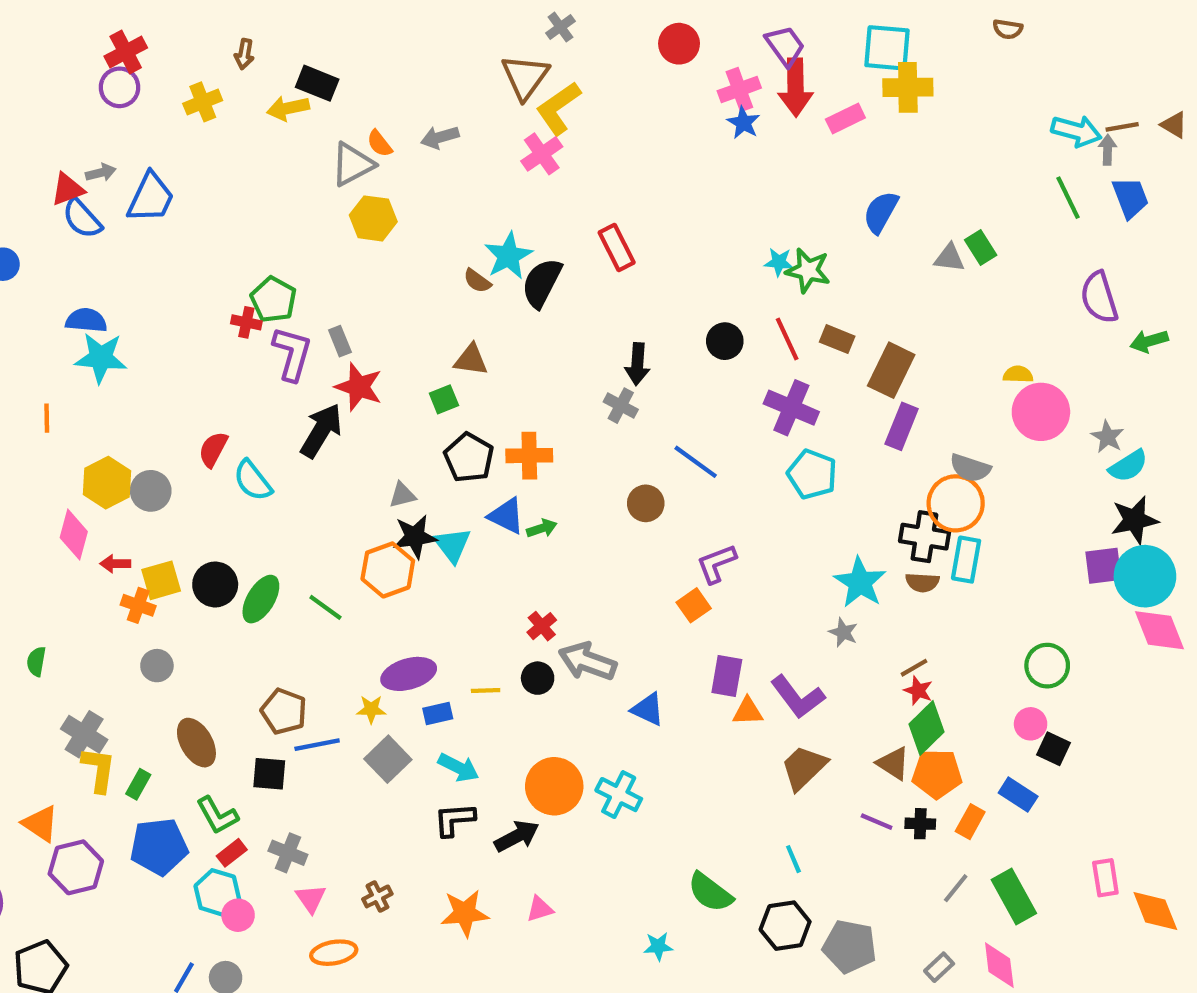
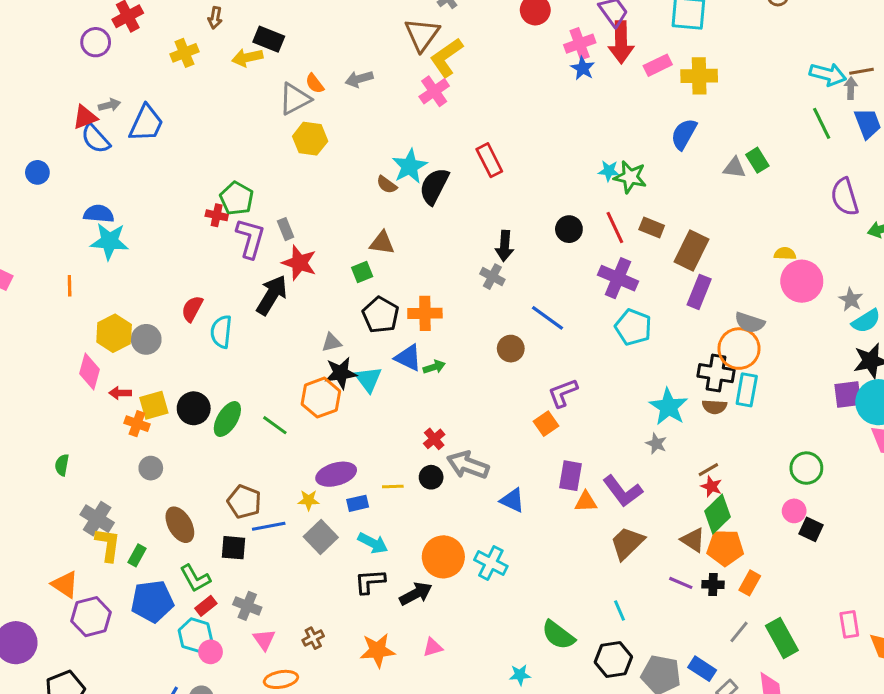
purple circle: (119, 87) -> (96, 42), moved
yellow cross: (908, 87) -> (699, 76), moved
cyan semicircle: (253, 480) -> (221, 332), turned 44
blue rectangle: (1018, 795) -> (702, 669), moved

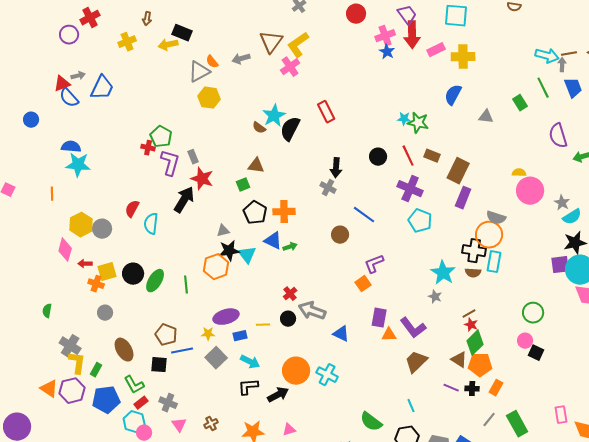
brown triangle: (422, 35) -> (271, 42), moved
green rectangle: (757, 160) -> (520, 103), moved
green line: (275, 425) -> (186, 285), turned 48
purple hexagon: (91, 617) -> (72, 391), moved

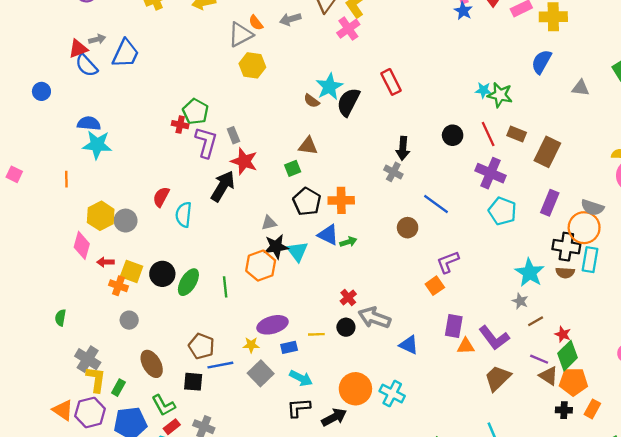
purple rectangle: (463, 198) -> (550, 203), moved
yellow square: (107, 272) -> (132, 271), turned 36
brown line: (469, 314) -> (536, 321), moved
purple line: (451, 388) -> (539, 359), moved

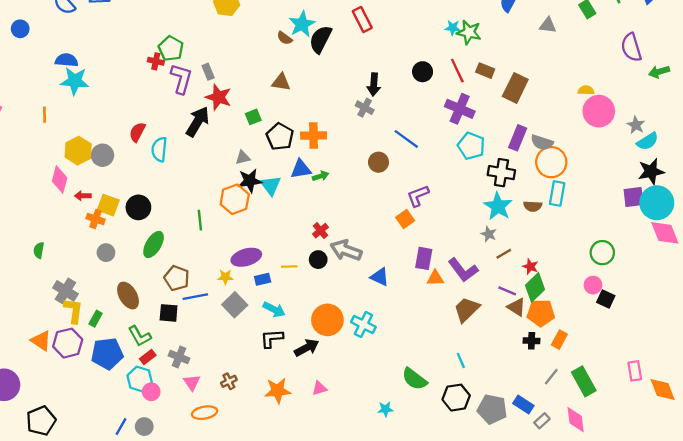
green square: (293, 168) -> (253, 117), moved
gray semicircle: (592, 208) -> (542, 142), moved
blue triangle: (328, 235) -> (301, 169), turned -35
black cross: (566, 247) -> (501, 173), moved
green ellipse: (188, 282) -> (154, 244), moved

